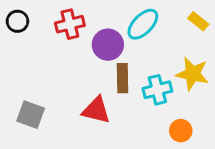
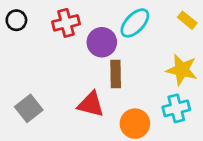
cyan cross: (157, 90) -> (176, 108), moved
gray square: (31, 115) -> (29, 108), turned 32
orange circle: (181, 131) -> (135, 124), moved, size x1.4

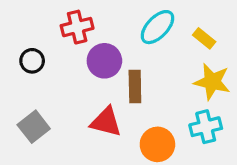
black circle: (16, 20) -> (32, 61), moved
yellow rectangle: (187, 20) -> (204, 38), moved
purple circle: (102, 42) -> (104, 61), moved

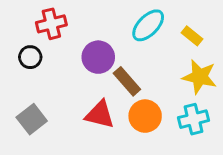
red cross: (77, 27) -> (51, 24), moved
brown rectangle: (135, 87) -> (127, 81), turned -40
orange circle: (157, 144) -> (145, 116), moved

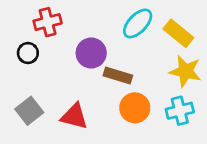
yellow rectangle: (192, 36) -> (178, 33), size x1.5
brown rectangle: (127, 81) -> (118, 76), turned -32
red triangle: (100, 115) -> (74, 116), moved

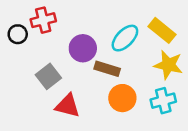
cyan ellipse: (138, 23) -> (125, 38), moved
black circle: (28, 53) -> (18, 34), moved
gray square: (29, 111) -> (48, 76), moved

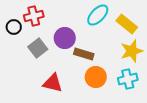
cyan ellipse: (125, 38) -> (98, 15), moved
yellow star: (168, 65) -> (132, 51), turned -30
gray square: (48, 76) -> (38, 48), moved

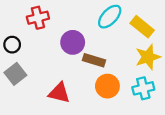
black circle: (14, 27) -> (12, 45), moved
gray square: (38, 48) -> (15, 74), moved

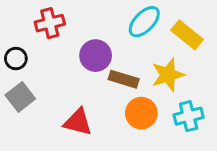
yellow star: (148, 57) -> (168, 75), moved

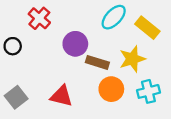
red cross: (50, 23) -> (39, 18), turned -35
gray square: (20, 97) -> (16, 97), moved

